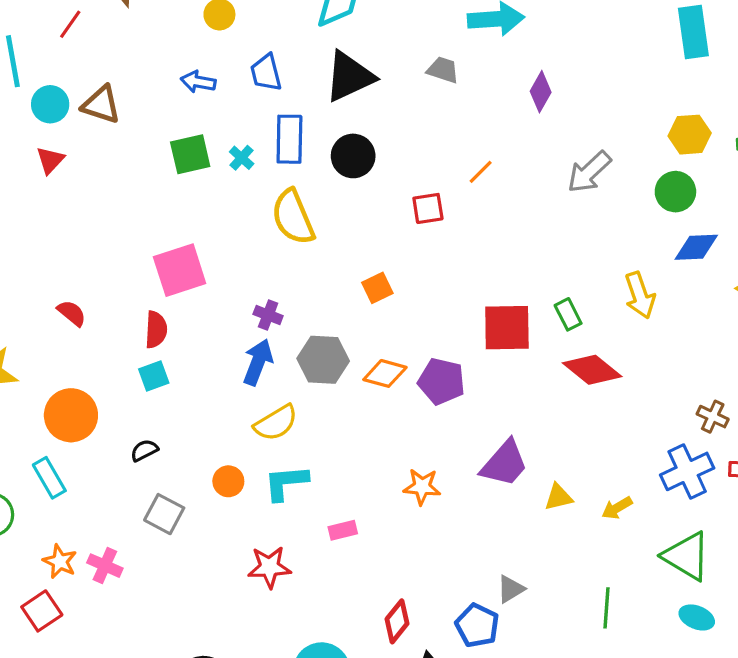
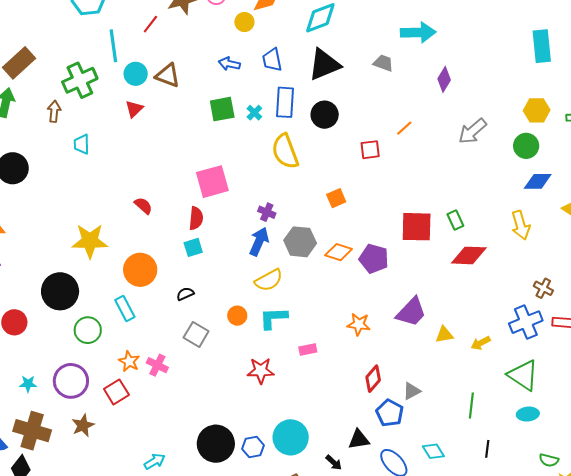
yellow arrow: (640, 295) -> (521, 225), moved
red diamond: (592, 370) -> (469, 255), turned -39
cyan ellipse: (697, 617) -> (528, 414), turned -30
red diamond: (397, 621) -> (373, 379), moved

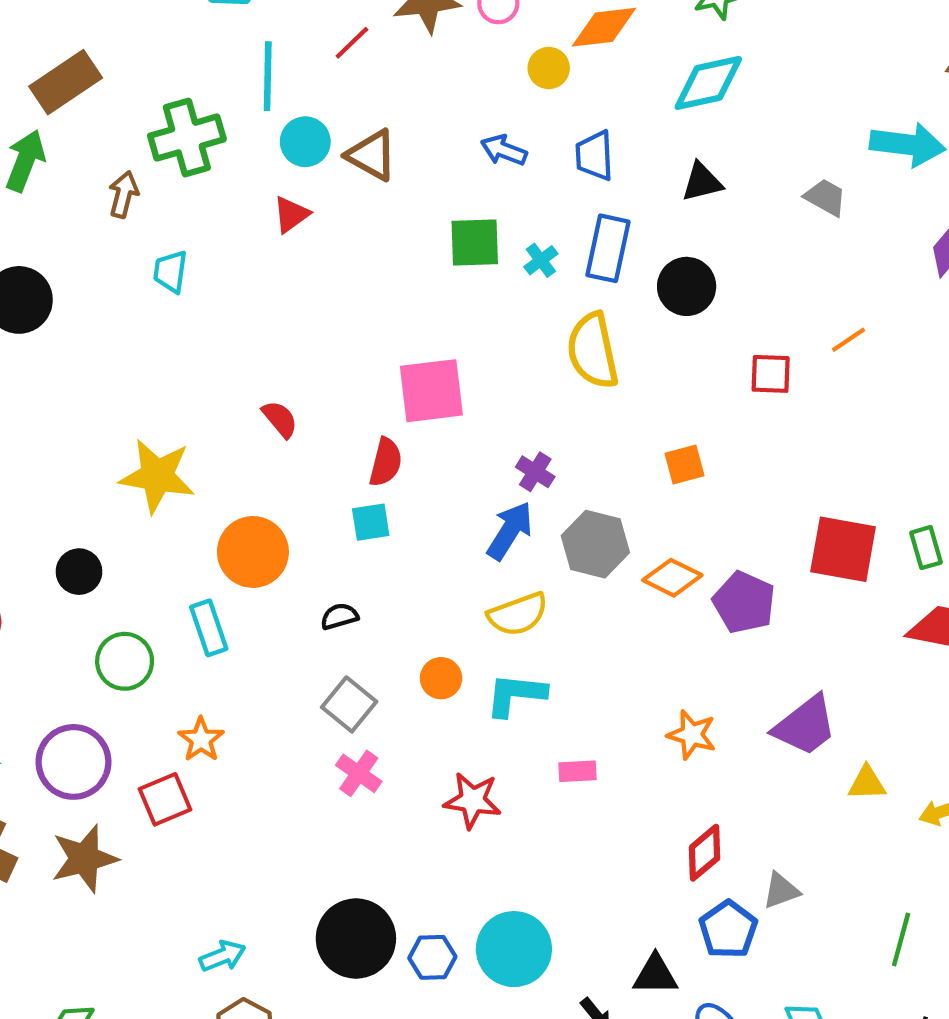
black triangle: (324, 65) -> (702, 182), size x0.6
black circle: (60, 291) -> (79, 572), size x0.6
pink cross: (157, 365) -> (359, 773), moved
brown star: (83, 425) -> (84, 859), size x1.4

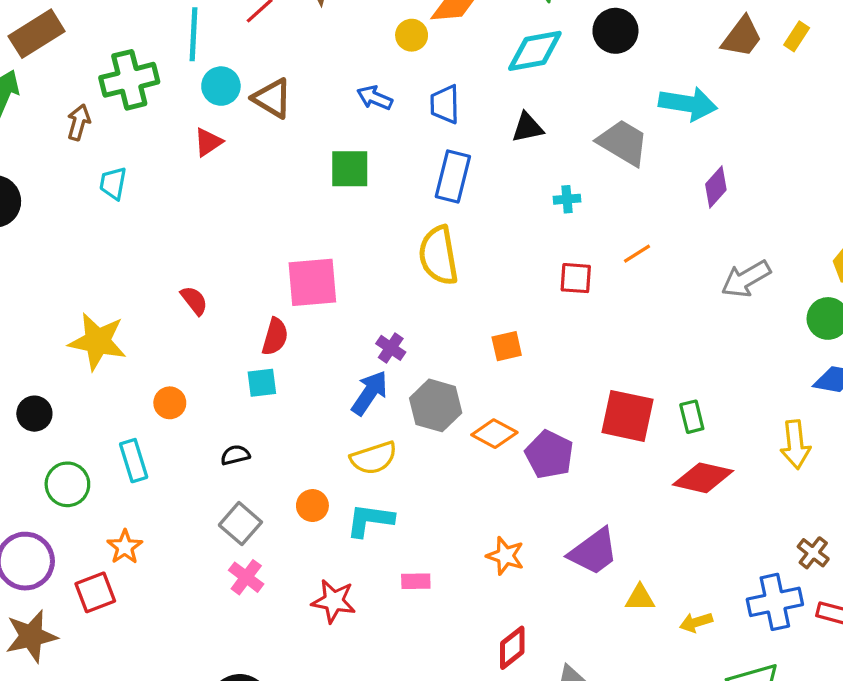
gray trapezoid: (826, 197) -> (623, 143), size x1.6
cyan cross: (541, 260) -> (567, 199), moved, turned 30
black circle: (687, 286) -> (615, 31), moved
orange circle: (253, 552) -> (170, 403), size x0.6

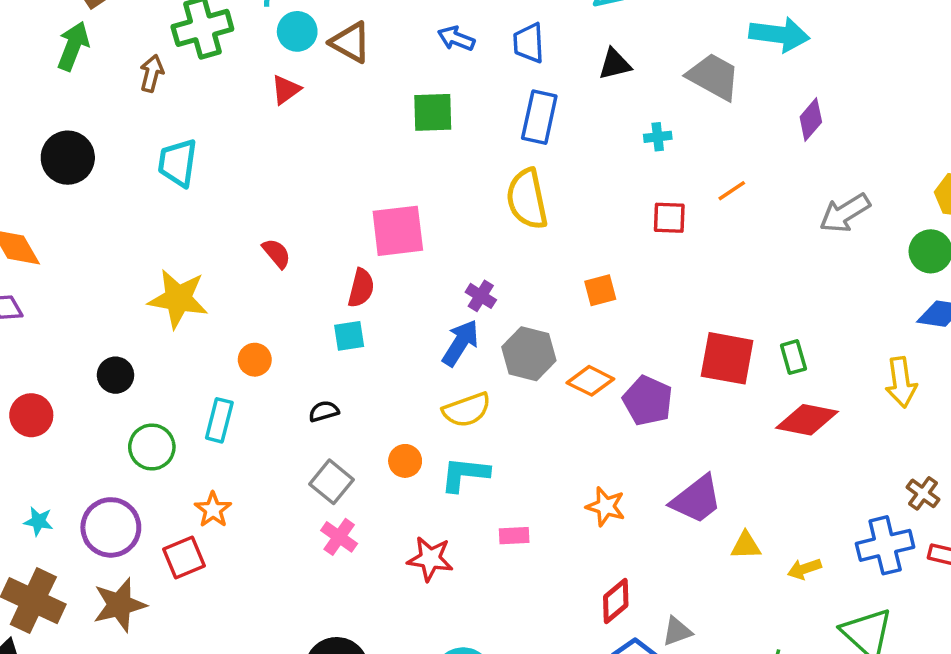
cyan trapezoid: (113, 183) -> (178, 163), moved, size x1.4
cyan rectangle: (134, 461) -> (219, 420), turned 33

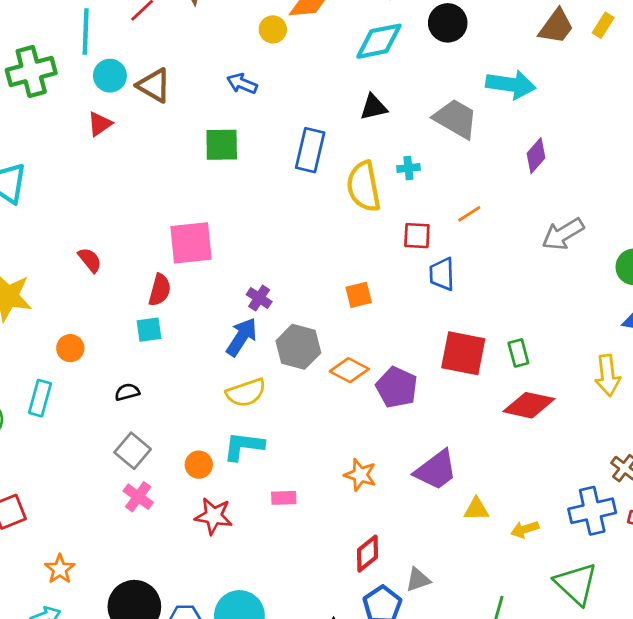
blue trapezoid: (529, 43) -> (442, 274), moved
yellow semicircle: (527, 199) -> (364, 186), moved
orange circle: (405, 461) -> (199, 465), moved
orange star: (213, 510) -> (60, 569), moved

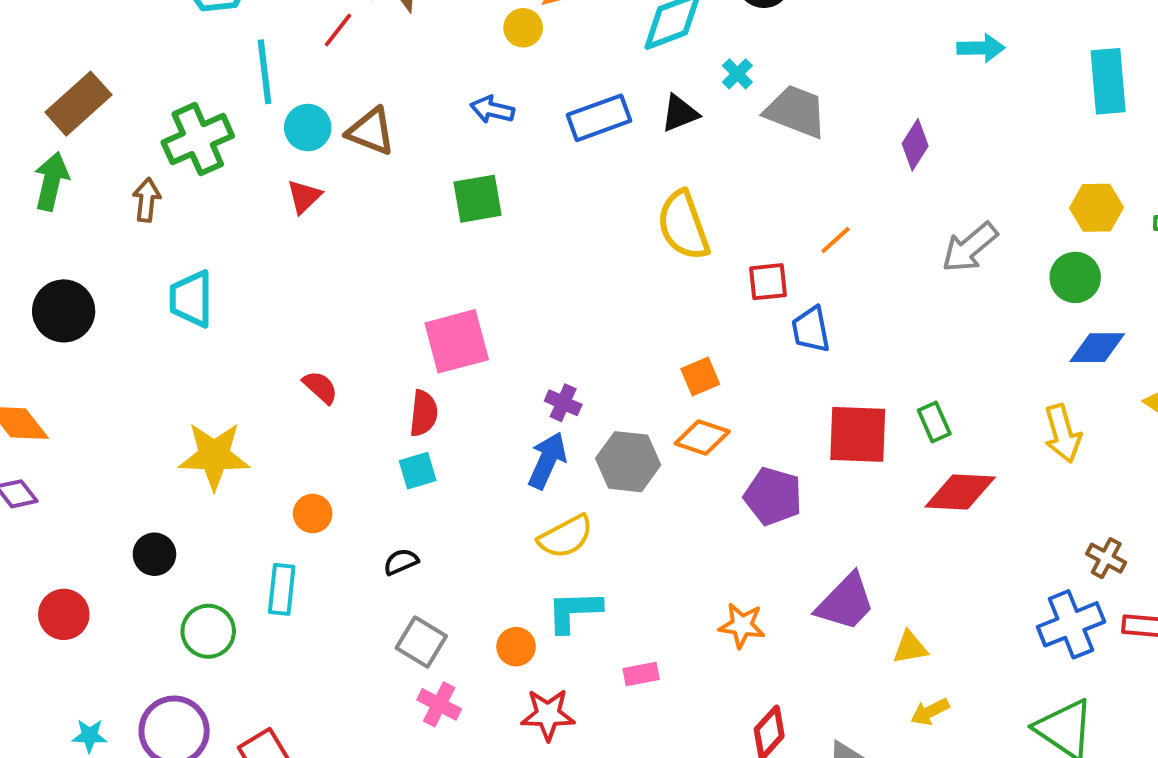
cyan arrow: (511, 85) -> (981, 48), moved, size x0.7
blue rectangle: (310, 150) -> (599, 118), moved, turned 66
cyan cross: (408, 168) -> (737, 74), moved, turned -30
orange diamond: (349, 370) -> (702, 438), moved
yellow arrow: (525, 529) -> (930, 712), moved

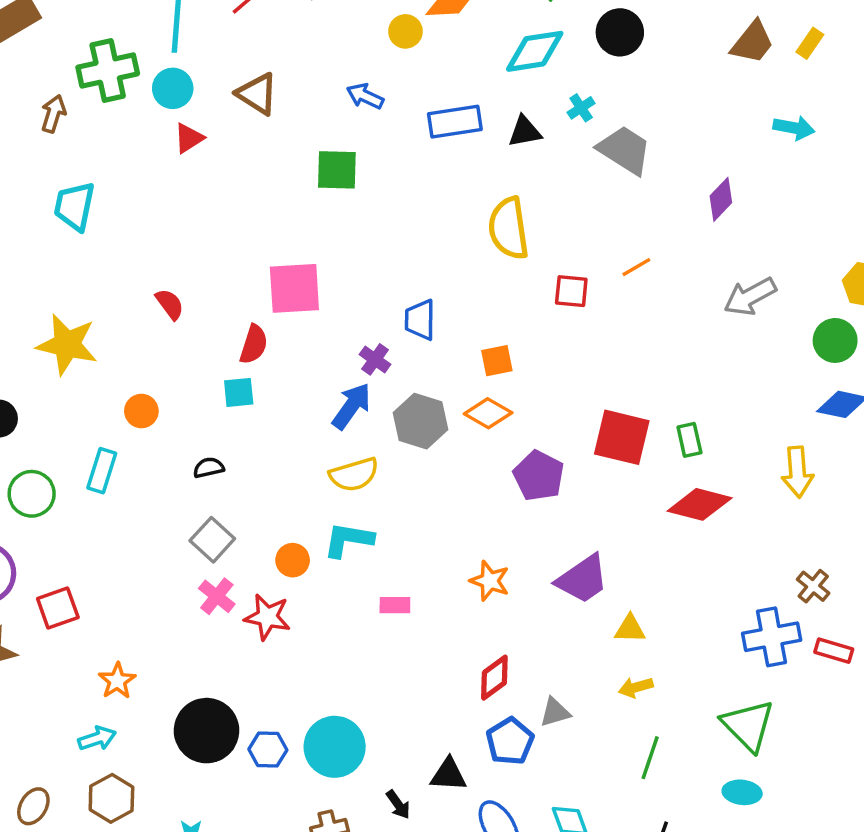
cyan circle: (308, 128) -> (173, 88), moved
blue trapezoid: (811, 330) -> (420, 320), moved
red star: (548, 715) -> (267, 617), moved

